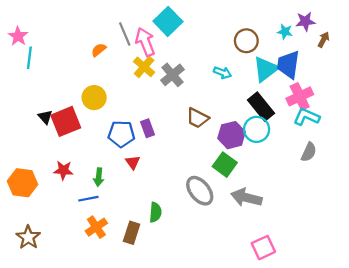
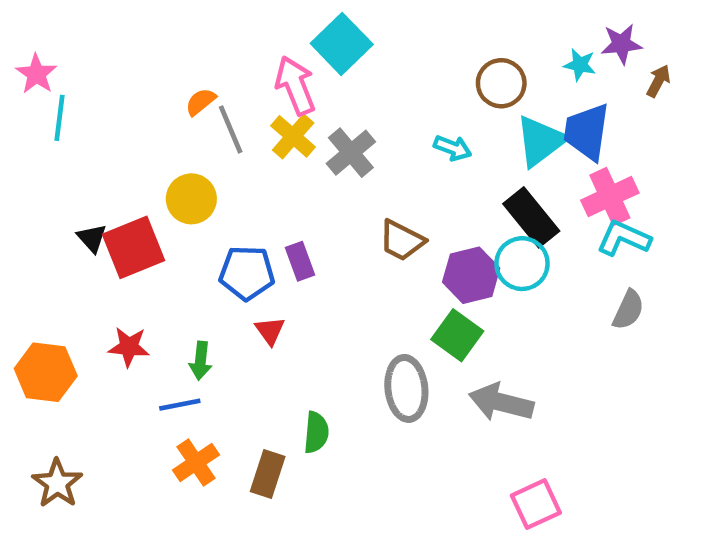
gray line: (125, 34) -> (231, 129), moved
gray ellipse: (200, 191) -> (406, 388), turned 32

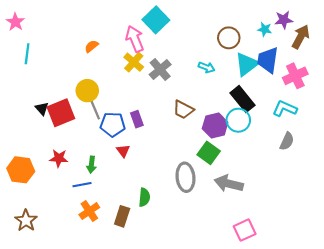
pink star: (36, 74) -> (15, 22), moved
brown arrow: (658, 81) -> (301, 37), size x1.6
gray line: (231, 129) -> (95, 109), moved
pink cross: (610, 197) -> (295, 76), moved

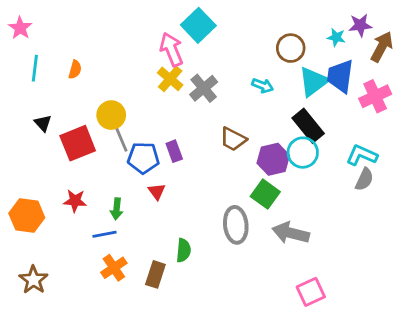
orange semicircle: (91, 46) -> (75, 69), moved, turned 144
black triangle: (42, 109) -> (43, 123), moved
cyan L-shape: (285, 109) -> (362, 155), moved

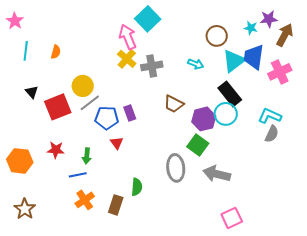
gray cross: (204, 88) -> (152, 66), turned 30
gray line: (121, 138) -> (90, 103), turned 75

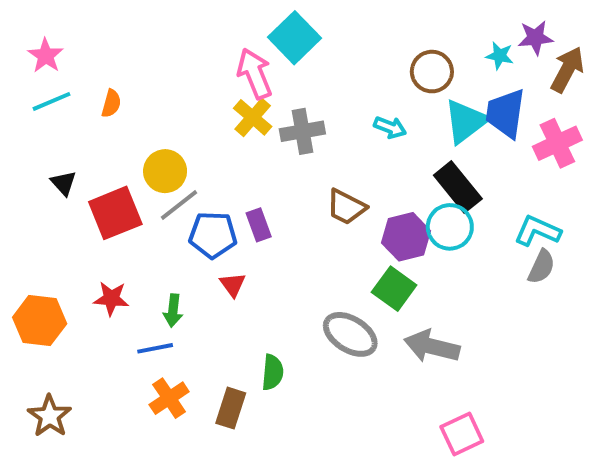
pink star: (15, 21) -> (46, 56), moved
cyan line: (26, 51) -> (52, 101), turned 60
gray ellipse: (176, 168) -> (350, 334), turned -52

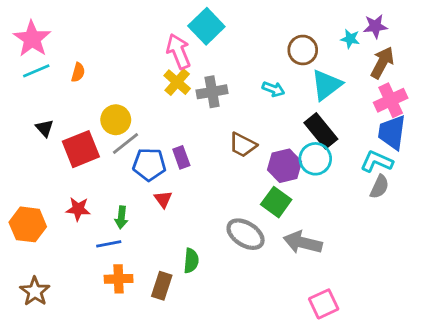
pink star: (46, 56) -> (32, 39), size x1.5
brown arrow: (567, 70) -> (382, 63), moved
blue trapezoid: (506, 113) -> (392, 132), moved
orange cross: (169, 398) -> (119, 279), turned 32

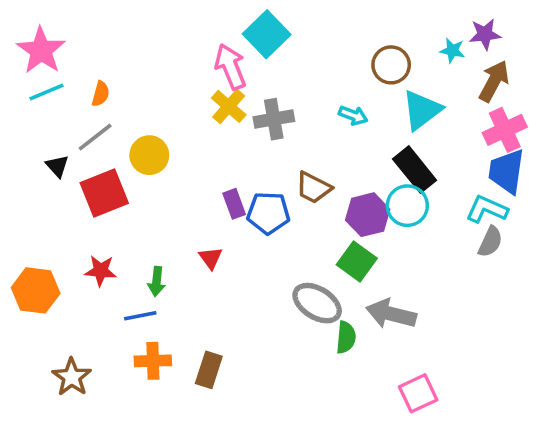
gray line: (126, 143) -> (95, 137), moved
blue pentagon: (149, 164) -> (268, 213), moved
green semicircle: (191, 261) -> (346, 337), moved
brown star: (35, 291) -> (72, 377), moved

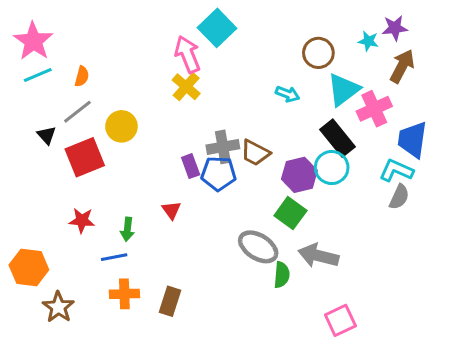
gray cross: (274, 119) -> (223, 147), moved
pink cross: (505, 130) -> (374, 109), moved
orange hexagon: (36, 290) -> (29, 267), moved

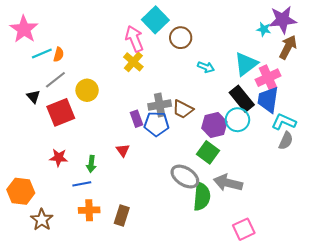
purple star: (395, 28) -> (283, 20), size x1.5
brown circle: (318, 53) -> (181, 38), moved
cyan line: (38, 75) -> (42, 53), moved
blue trapezoid: (412, 140) -> (268, 100), moved
green semicircle: (282, 275) -> (202, 197), size x1.5

